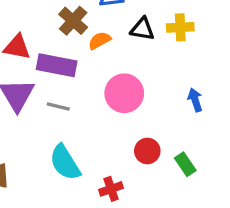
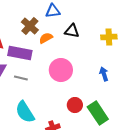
yellow cross: (180, 27) -> (109, 37), moved
green rectangle: (185, 164) -> (98, 113), size x1.6

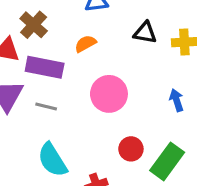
brown cross: (30, 26) -> (34, 25), moved
black triangle: (72, 31) -> (145, 33), moved
green rectangle: (98, 113) -> (167, 161), turned 70

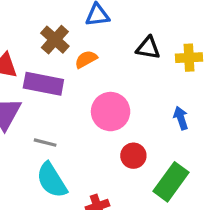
brown cross: (34, 25) -> (55, 40), moved
gray line: (46, 106) -> (45, 143), moved
red circle: (131, 149) -> (133, 156), moved

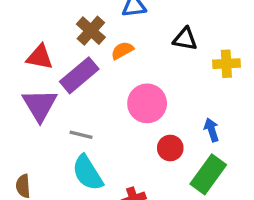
yellow cross: (189, 58) -> (226, 64), moved
purple rectangle: (43, 84) -> (79, 75), turned -51
blue arrow: (181, 118) -> (212, 130), moved

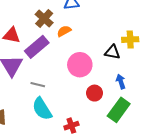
black triangle: (185, 39) -> (112, 52), moved

